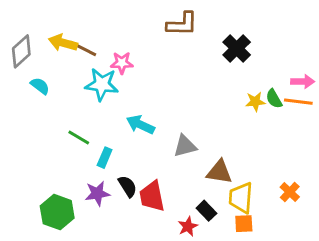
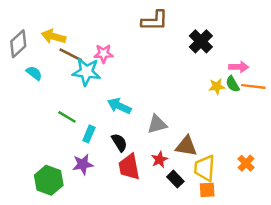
brown line: (83, 48) -> (71, 55), moved
pink arrow: (303, 82) -> (239, 67), moved
black semicircle: (128, 186) -> (119, 142), moved
red star: (188, 226) -> (160, 160), moved

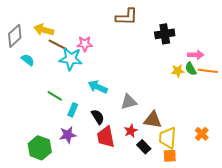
black cross: (201, 41) -> (165, 34), turned 36

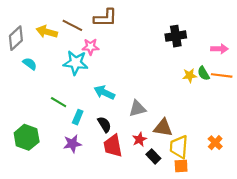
brown L-shape: (127, 17) -> (105, 18), moved
brown line: (58, 45) -> (72, 25), moved
pink arrow: (196, 55) -> (219, 49), moved
green hexagon: (40, 148) -> (27, 137), moved

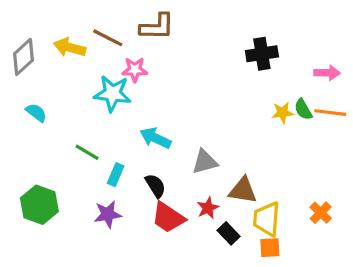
cyan semicircle: (30, 64) -> (36, 113), moved
red trapezoid: (113, 146) -> (168, 217), turned -45

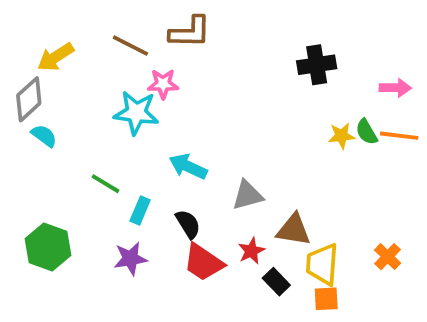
yellow arrow: (70, 47) -> (56, 57), moved, turned -48
gray diamond: (23, 57) -> (29, 99), moved

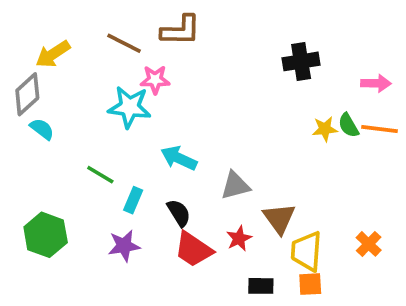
brown triangle: (294, 230) -> (279, 218), turned 45
black rectangle: (276, 282) -> (261, 286), moved, turned -45

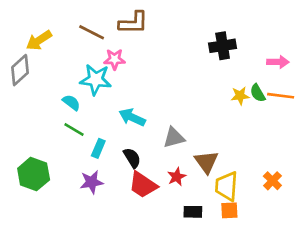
cyan semicircle: (42, 129) -> (71, 102), moved

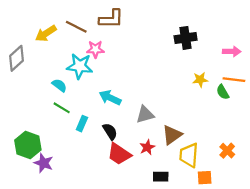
yellow arrow: (39, 40) -> (46, 33), moved
green semicircle: (258, 93) -> (223, 92), moved
brown triangle: (206, 162) -> (172, 135), turned 30
purple star: (92, 182) -> (44, 163), moved, turned 30
orange square: (229, 210) -> (205, 178), moved

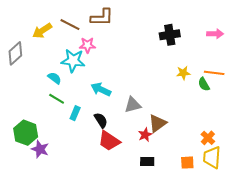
pink arrow: (232, 52) -> (215, 34), moved
red star: (147, 147) -> (145, 135), moved
yellow trapezoid: (189, 155) -> (212, 157), moved

